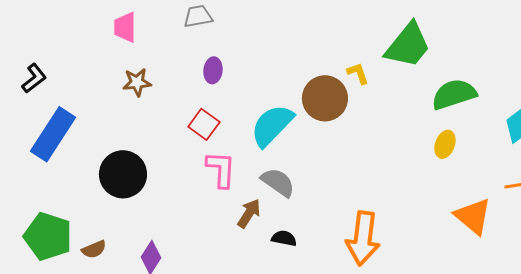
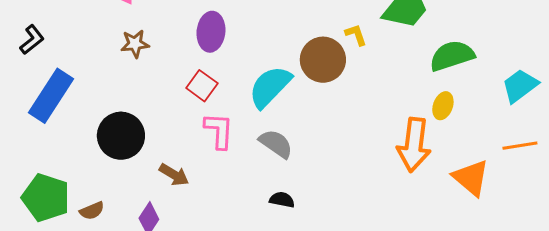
purple ellipse: (213, 70) -> (211, 32), size x1.5
brown arrow: (249, 213) -> (174, 175), moved, turned 88
orange arrow: (363, 238) -> (414, 145), moved

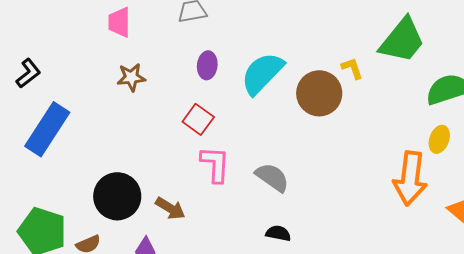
purple ellipse: (211, 32) -> (207, 65), size x0.7
cyan semicircle: (270, 87) -> (262, 73), moved
black circle: (121, 136) -> (117, 196), moved

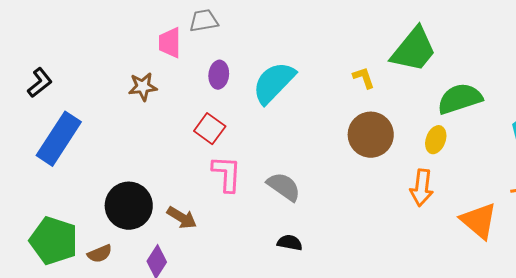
pink trapezoid: (119, 22) -> (170, 43), moved
brown circle: (319, 93) -> (371, 135), moved
yellow ellipse: (439, 139) -> (436, 140), moved
orange arrow: (410, 178) -> (422, 188), size x0.7

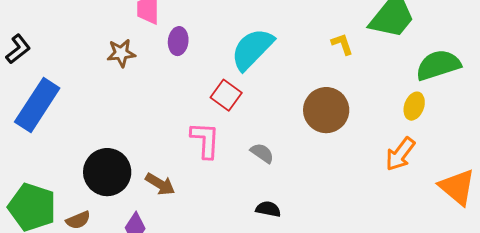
purple ellipse: (219, 75) -> (178, 41), moved
red square: (210, 129) -> (226, 95), moved
brown circle: (371, 135) -> (326, 110), moved
gray semicircle: (284, 187) -> (262, 153), size x0.7
orange arrow: (422, 188) -> (400, 154), turned 30

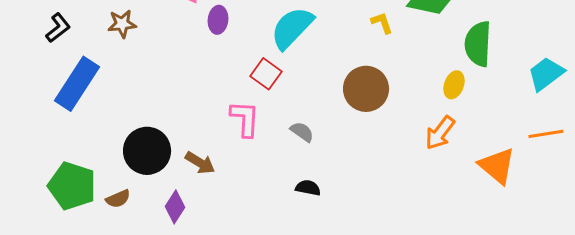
brown star: (121, 53) -> (122, 24), moved
green semicircle: (438, 65) -> (478, 44), turned -69

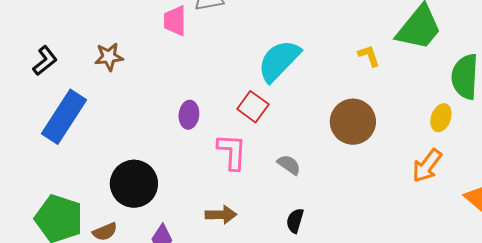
purple ellipse: (218, 20) -> (189, 115), moved
brown arrow: (200, 163) -> (221, 215), moved, turned -32
black semicircle: (308, 188) -> (295, 221), turned -85

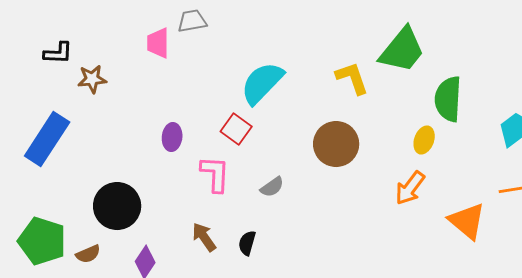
yellow L-shape: (369, 56) -> (352, 78), size x1.5
black L-shape: (45, 61) -> (58, 53), moved, turned 40
gray semicircle: (289, 165) -> (272, 187), turned 110
brown arrow: (221, 215) -> (204, 237), turned -124
black semicircle: (295, 221) -> (247, 243), moved

